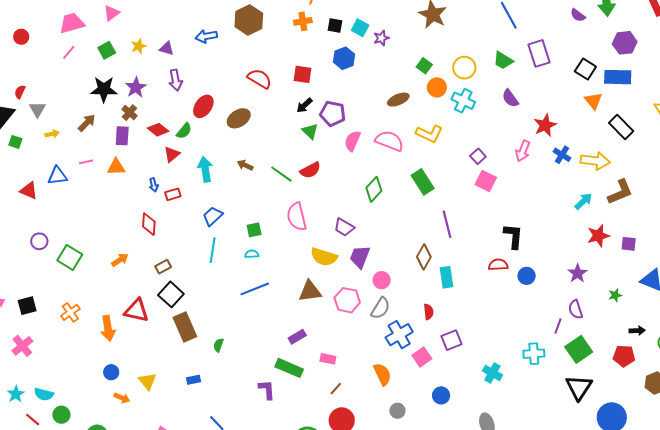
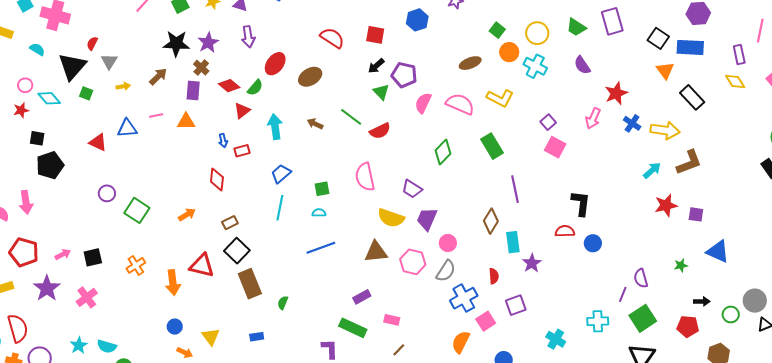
green line: (281, 174) -> (351, 117), moved
purple star: (577, 273) -> (532, 263), moved
orange semicircle: (382, 374) -> (461, 342), moved, turned -130

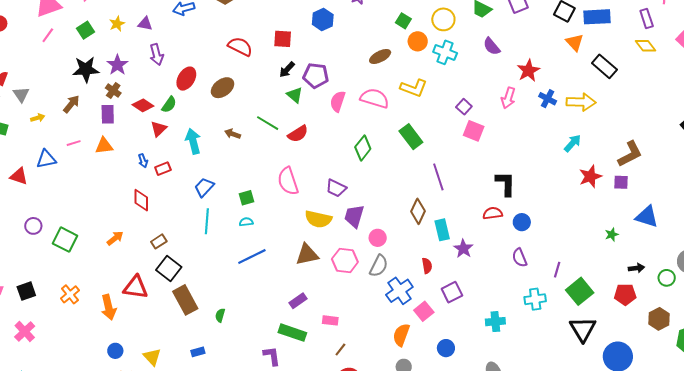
brown L-shape: (689, 162) -> (630, 154), moved
purple semicircle: (641, 278) -> (520, 258), moved
cyan cross: (556, 339) -> (495, 322), turned -30

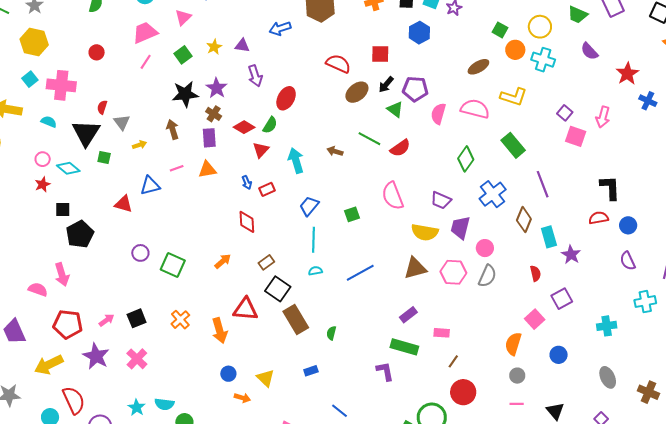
brown ellipse: (223, 88) -> (357, 92), moved
pink arrow: (508, 98) -> (603, 117), moved
brown arrow: (71, 104) -> (173, 129), turned -54
cyan semicircle: (246, 222) -> (315, 271), moved
blue cross: (399, 291) -> (493, 194), moved

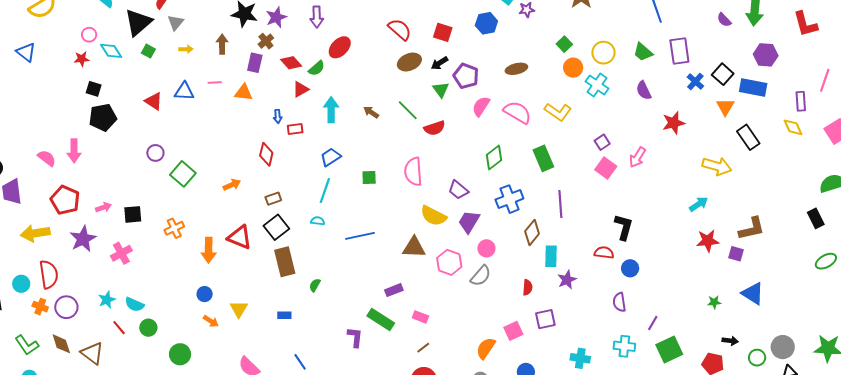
brown ellipse: (478, 67) -> (516, 69), moved
blue cross: (648, 101) -> (695, 82), moved

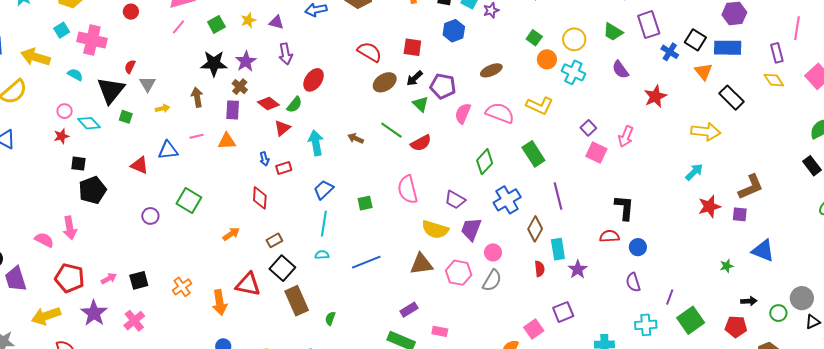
green square: (183, 174) -> (189, 201), moved
red semicircle: (528, 287) -> (540, 269), moved

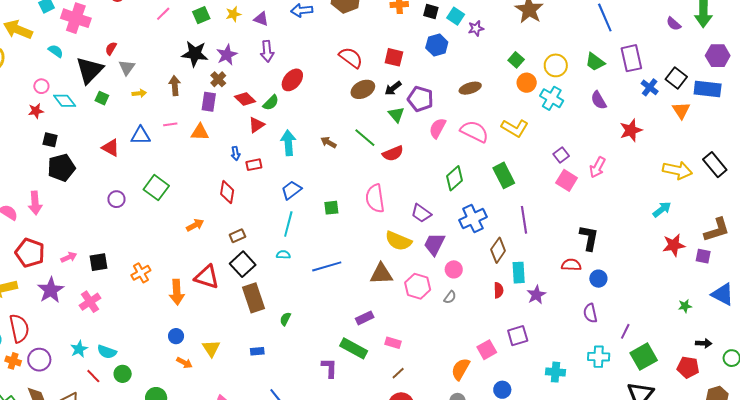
black rectangle: (731, 98) -> (715, 165), moved
gray semicircle: (492, 280) -> (450, 297), size x0.6

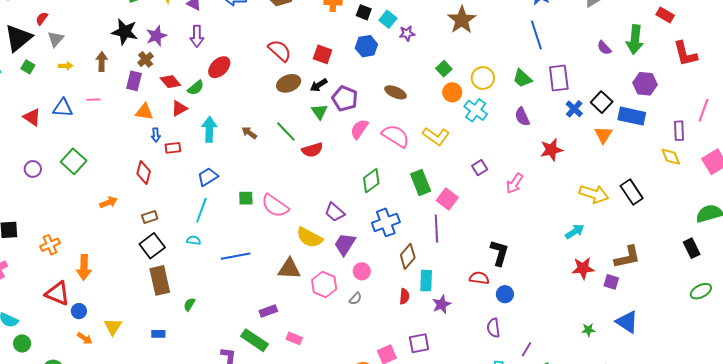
brown ellipse: (470, 88) -> (395, 92), turned 35
orange triangle: (200, 132) -> (144, 112), moved
pink square: (567, 180) -> (447, 199), moved
pink semicircle: (375, 198) -> (275, 206), moved, turned -52
red triangle: (207, 277) -> (57, 293), moved

